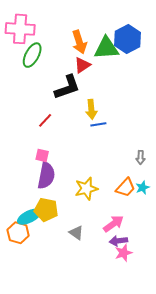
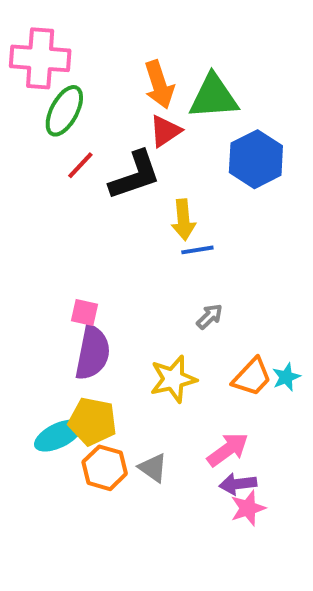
blue hexagon: (127, 39) -> (256, 159), moved
red line: (45, 120) -> (80, 165), moved
gray arrow: (141, 157) -> (210, 317), moved, turned -136
orange hexagon: (18, 233) -> (105, 468), moved

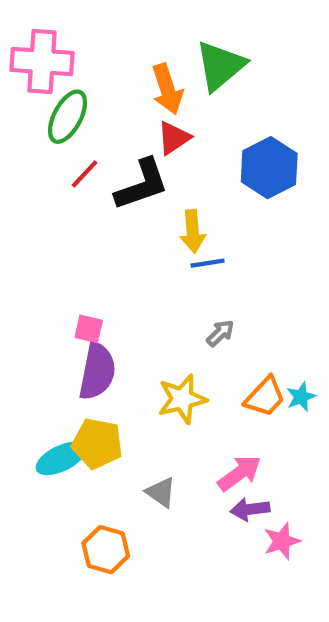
green triangle: (214, 97) -> (220, 66), moved, turned -36
orange hexagon: (105, 468) -> (106, 550), moved
pink star: (248, 508) -> (282, 541), moved

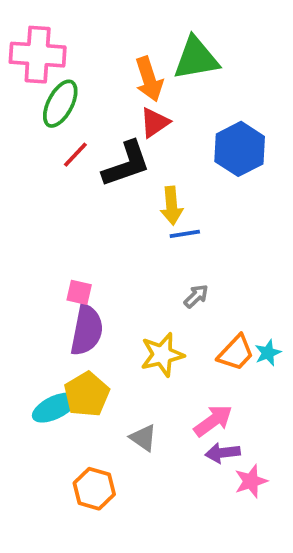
green triangle: (220, 66) -> (196, 58), turned 30
yellow pentagon: (97, 444) -> (87, 394), turned 30

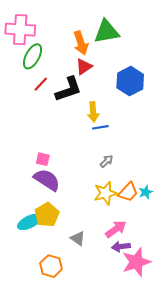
purple semicircle: (87, 330) -> (47, 180), turned -68
yellow star: (162, 355) -> (106, 193), moved
pink star: (251, 481) -> (136, 262), size x1.6

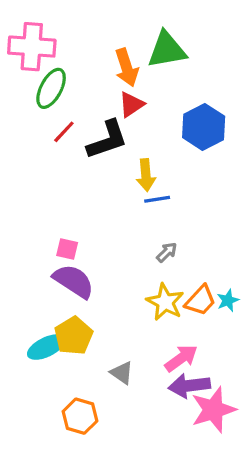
yellow star: (106, 193) -> (165, 302), turned -30
purple arrow: (121, 247) -> (189, 386), size x1.4

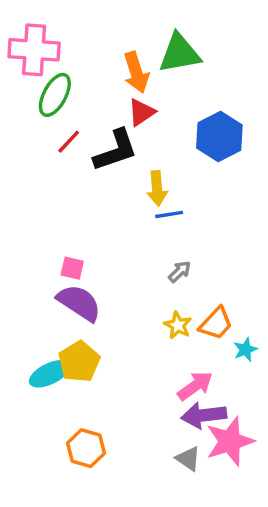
cyan star: (228, 300) -> (245, 350), moved
yellow star: (165, 302) -> (178, 325), size x0.7
gray triangle: (122, 373) -> (188, 459), moved

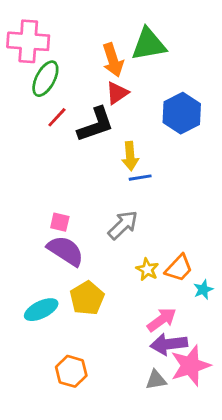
gray arrow: (180, 272) -> (123, 225), moved, size x1.6
yellow pentagon: (79, 362) -> (87, 298), moved
gray triangle: (188, 459) -> (156, 380), turned -45

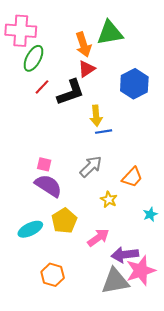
orange trapezoid: (179, 268) -> (132, 177), moved
pink arrow: (162, 320) -> (98, 238), moved
gray triangle: (156, 380) -> (115, 281), size x1.8

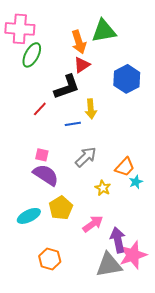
red line: (42, 87) -> (40, 109), moved
blue line: (104, 132) -> (73, 124), moved
cyan star: (150, 214) -> (136, 182), moved
purple arrow: (125, 255) -> (118, 240), turned 85

